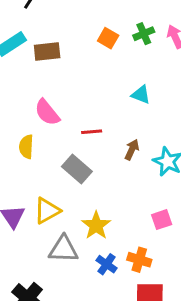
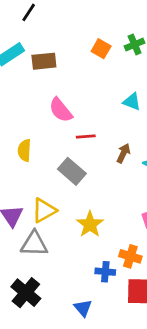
pink semicircle: (47, 112) -> (61, 110), moved
gray triangle: (63, 249) -> (34, 244), moved
blue cross: (107, 264) -> (105, 272), moved, turned -30

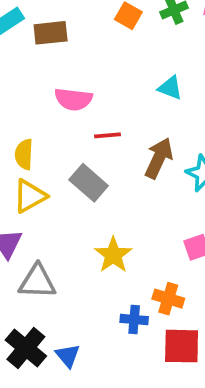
pink semicircle: (61, 110) -> (73, 99), turned -44
brown arrow: (123, 153) -> (159, 158), size x1.5
yellow triangle: (44, 210) -> (30, 196), moved
blue triangle: (83, 308) -> (68, 356), moved

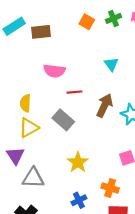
cyan triangle: (170, 88) -> (111, 64), turned 32
blue cross: (134, 319) -> (79, 200), moved, turned -32

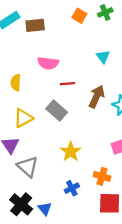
yellow semicircle: (25, 103) -> (16, 83), moved
gray triangle: (33, 178) -> (28, 167), turned 40

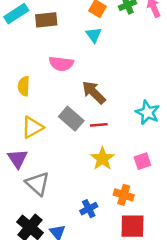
cyan triangle: (103, 57) -> (94, 35), moved
red line: (67, 84) -> (99, 125), moved
brown arrow: (97, 97) -> (94, 92), moved, turned -70
yellow star: (71, 152) -> (102, 159), moved

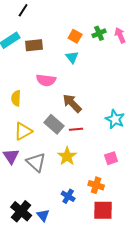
yellow star: (102, 159) -> (67, 156), moved
gray triangle: (37, 184) -> (36, 162), moved
blue cross: (89, 209) -> (68, 196), turned -32

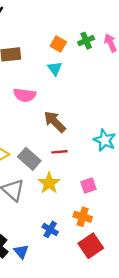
gray rectangle: (54, 124) -> (29, 159), moved
pink square: (111, 158) -> (88, 185), moved
red square: (103, 210) -> (91, 246), turned -35

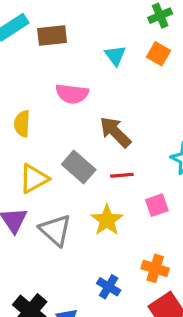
orange square: (58, 44) -> (159, 54), moved
gray rectangle: (29, 159) -> (79, 167), moved
pink square: (88, 185) -> (157, 205), moved

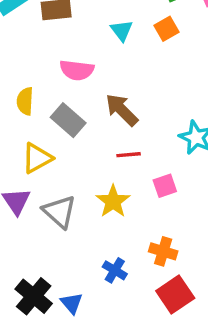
orange square: (159, 54) -> (167, 29), turned 30
gray rectangle: (79, 167) -> (68, 120), moved

